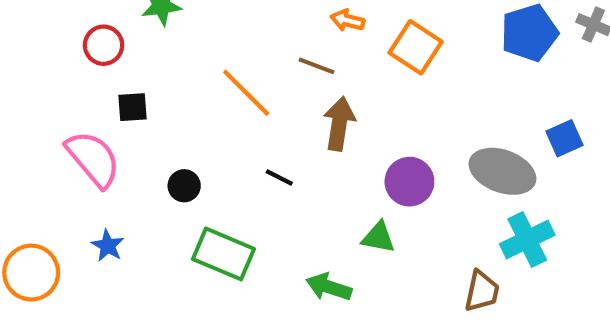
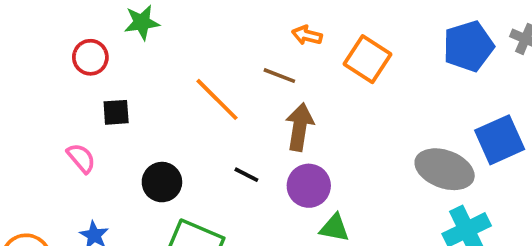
blue square: (564, 138) -> (500, 140), size x1.5
pink semicircle: (93, 159) -> (81, 158), size x0.6
purple circle: (409, 182) -> (309, 186), moved
black circle: (184, 186) -> (162, 182), size x1.4

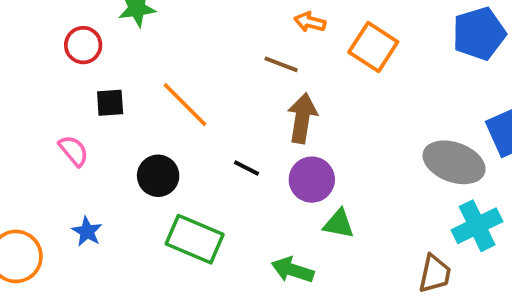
orange line: (217, 99) -> (185, 105), moved

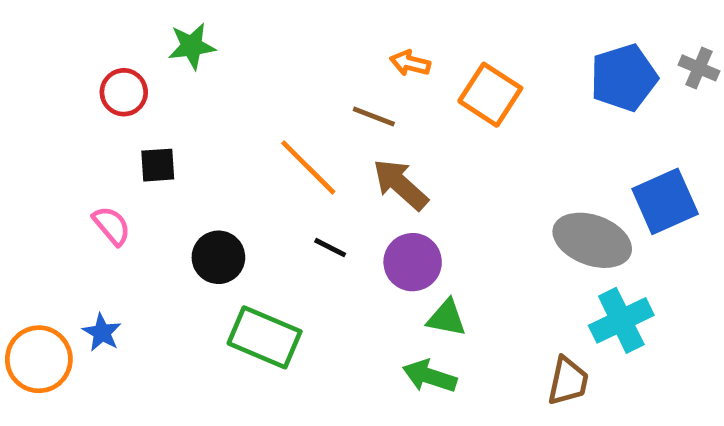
orange line: (185, 105) -> (308, 167), moved
brown arrow: (302, 118) -> (400, 184), turned -57
blue star: (87, 231) -> (102, 333), moved
green arrow: (293, 270) -> (430, 376), moved

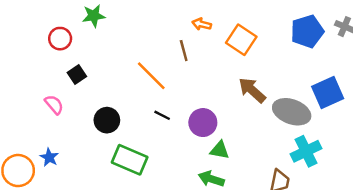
brown line: (374, 116) -> (184, 51), turned 54
black square: (158, 165) -> (77, 75), turned -30
brown arrow: (400, 184) -> (252, 90), moved

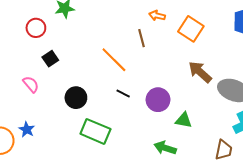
green triangle: (220, 150) -> (184, 120), moved

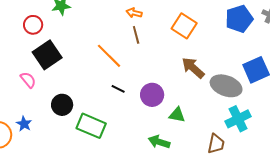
orange arrow: (157, 16) -> (134, 13), moved
black square: (50, 59) -> (47, 55), size x1.8
black circle: (76, 98) -> (62, 105), moved

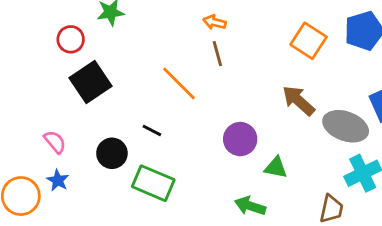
orange square: (184, 26) -> (309, 41), moved
pink semicircle: (28, 80) -> (55, 142), moved
black line: (118, 89) -> (152, 130), moved

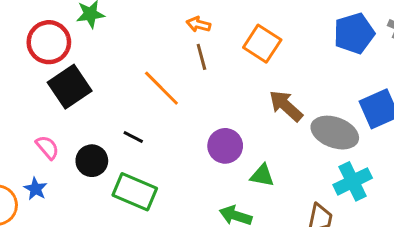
red circle: (71, 39) -> (49, 42), size x1.5
orange square: (309, 41) -> (262, 44), moved
pink semicircle: (55, 142) -> (47, 147), moved

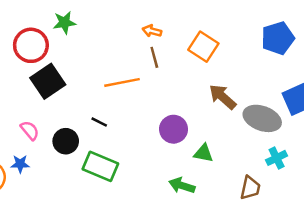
orange line: (161, 88) -> (122, 82), turned -56
cyan cross: (353, 181) -> (277, 158), size x0.7
blue star: (36, 189) -> (20, 164), turned -30

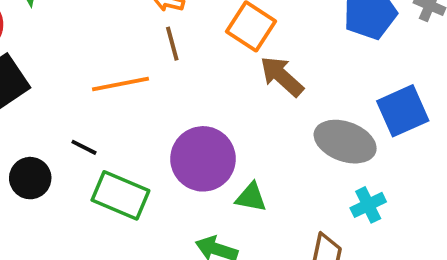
brown arrow: (223, 97) -> (282, 76), moved
purple circle: (174, 129) -> (203, 159), size x1.4
green rectangle: (100, 166) -> (120, 195), moved

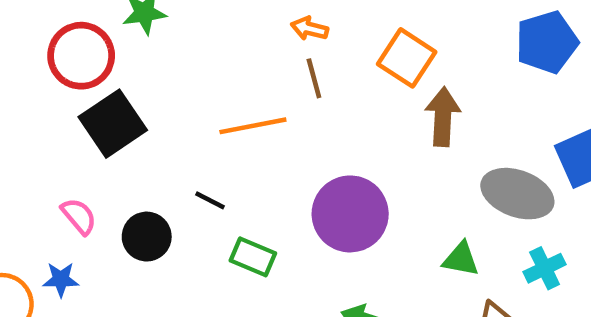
brown arrow: (282, 76) -> (443, 117), turned 51
green rectangle: (120, 195) -> (253, 257), size x0.7
green triangle: (251, 197) -> (461, 259), moved

